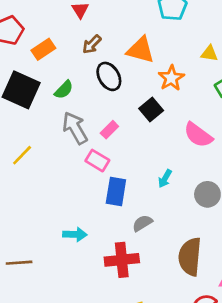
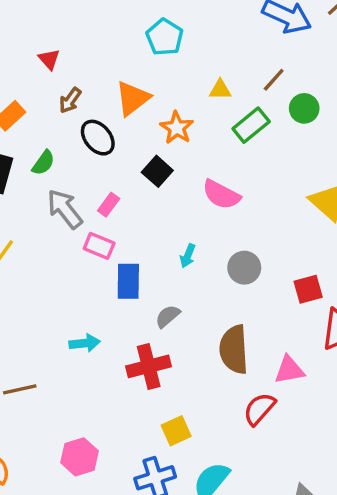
orange triangle: (141, 50) -> (133, 98), turned -44

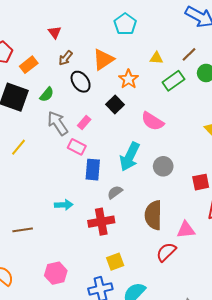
cyan arrow: (188, 256) -> (130, 157), size x2.0

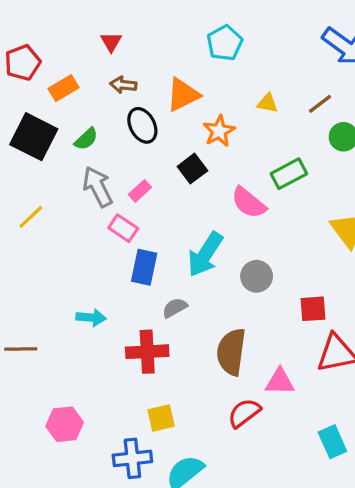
brown arrow: (66, 58) -> (123, 85), turned 49
green rectangle: (173, 81) -> (289, 174), moved

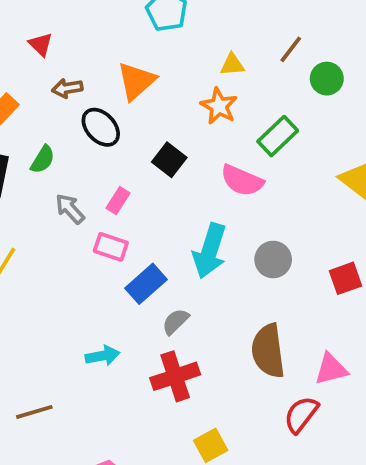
orange star: (219, 131) -> (219, 106), moved
gray arrow: (98, 187) -> (70, 209), size x0.7
blue rectangle: (144, 267) -> (146, 284), turned 52
gray semicircle: (175, 308) -> (175, 321), moved

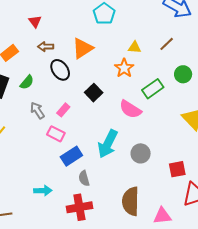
green circle: (327, 79) -> (183, 74), moved
gray semicircle: (175, 321) -> (84, 178), turned -70

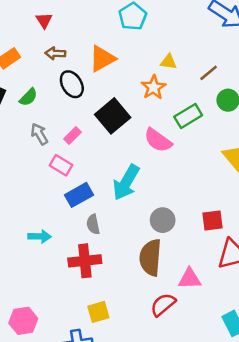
brown line: (167, 44) -> (209, 73), moved
black square: (94, 93) -> (113, 116), size x1.5
gray circle: (141, 153) -> (163, 220), moved

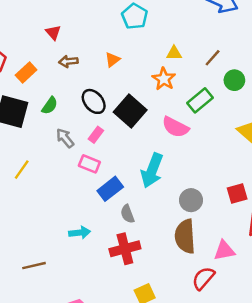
orange triangle: (102, 59) -> (112, 60), size x0.6
black ellipse: (72, 84) -> (94, 101), moved

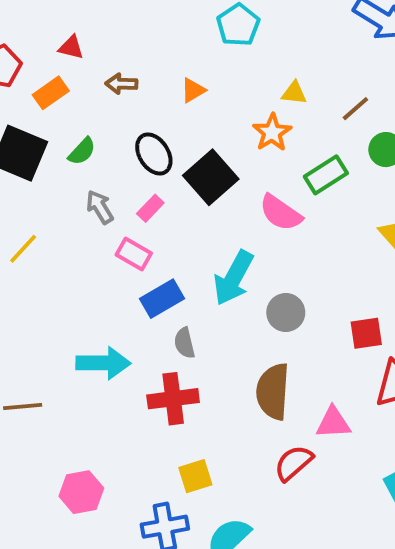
red triangle: (53, 32) -> (71, 47), moved, turned -42
gray circle: (191, 200) -> (286, 313), moved
cyan arrow: (80, 233) -> (103, 363), size x1.5

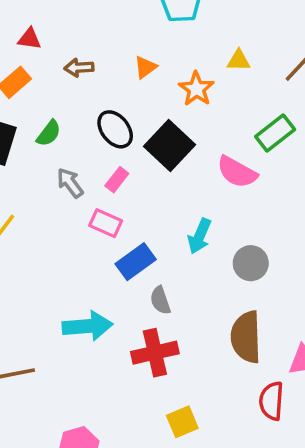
orange star: (272, 132) -> (196, 89), moved
cyan arrow: (233, 278) -> (200, 236), size x0.7
red semicircle: (294, 463) -> (271, 401), turned -39

